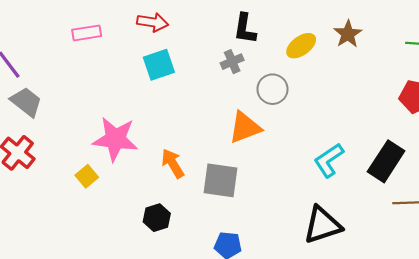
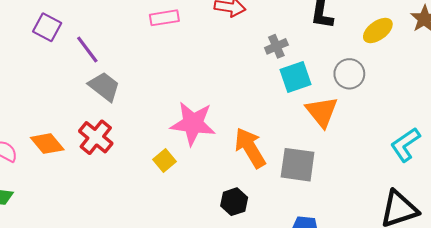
gray cross: (232, 62) -> (276, 46), moved
cyan square: (159, 65) -> (295, 77), moved
orange triangle: (245, 127) -> (322, 112), turned -48
orange arrow: (173, 163) -> (250, 148), size x1.4

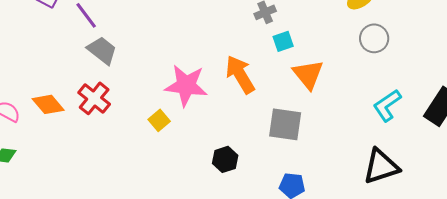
gray circle: (349, 74) -> (374, 38), moved
cyan square: (295, 77) -> (283, 41), size x0.7
orange arrow: (250, 148) -> (240, 74), moved

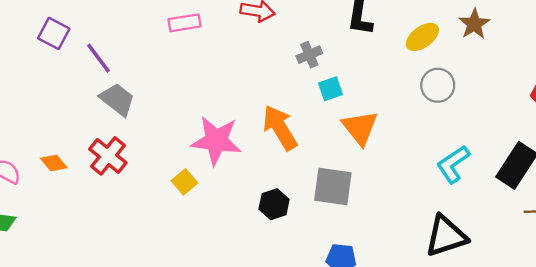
orange diamond: (48, 104) -> (54, 163), size x0.7
black hexagon: (225, 159) -> (274, 204), moved

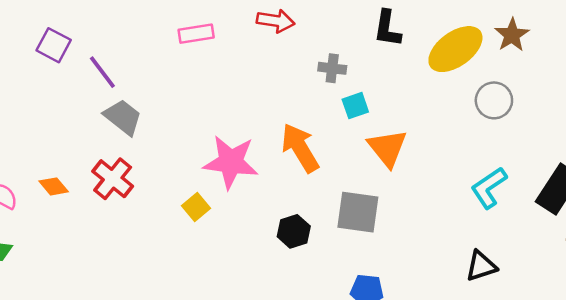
yellow ellipse: (422, 37) -> (455, 49), size x1.5
gray cross: (309, 55) -> (332, 68), turned 30
gray circle: (438, 85) -> (494, 100), moved
black triangle: (446, 236) -> (481, 266), size x0.7

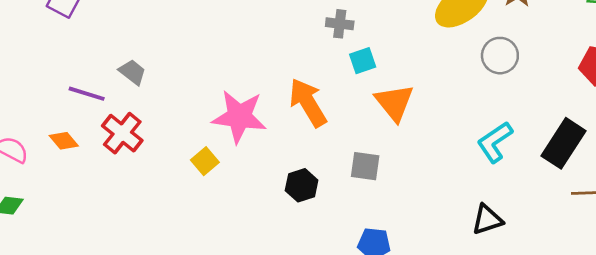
purple line: (102, 72) -> (87, 94), moved, turned -36
gray trapezoid: (123, 117) -> (132, 72), size x0.7
gray square: (358, 212) -> (365, 166), size x0.7

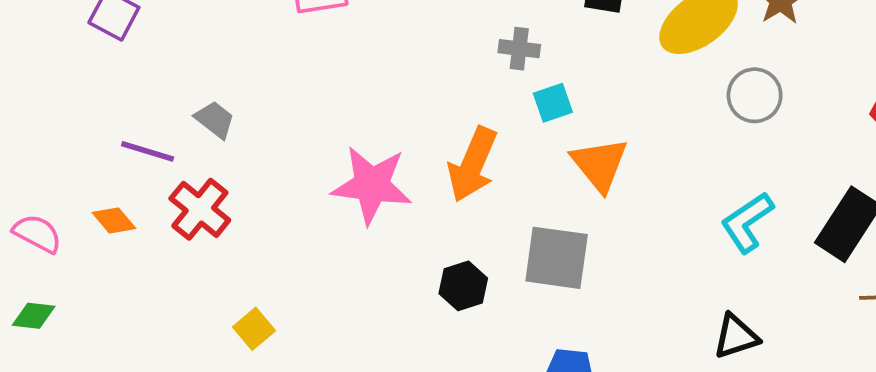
orange arrow: (308, 103) -> (473, 164), turned -126
yellow square: (205, 161) -> (254, 329), moved
gray square: (365, 166) -> (557, 258), size x1.5

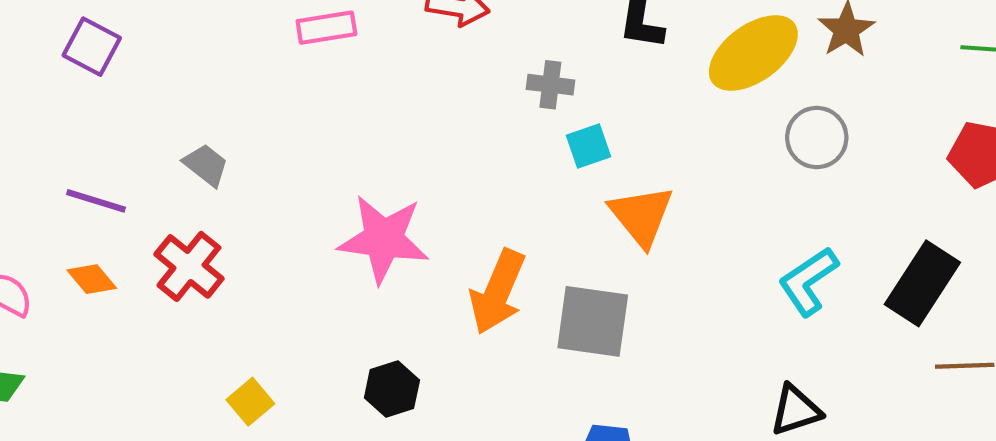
purple line: (148, 151) -> (96, 201), moved
orange arrow: (473, 164) -> (498, 292), moved
black hexagon: (463, 286) -> (392, 389), moved

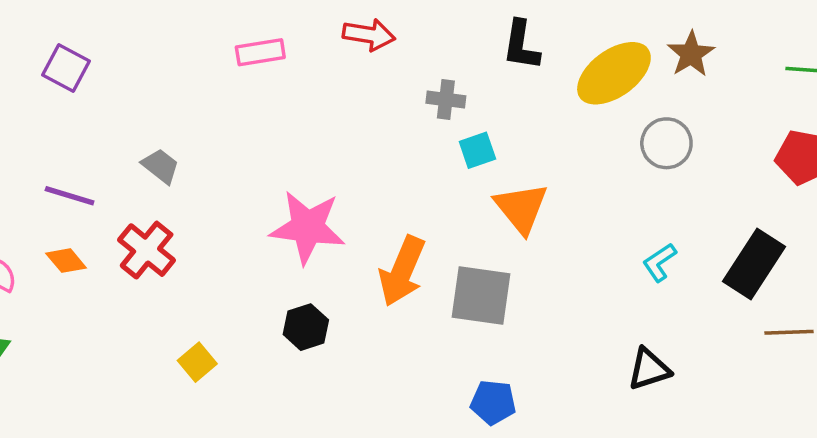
cyan L-shape: (808, 281) -> (659, 262), size x0.7
black hexagon: (392, 389) -> (306, 327), moved

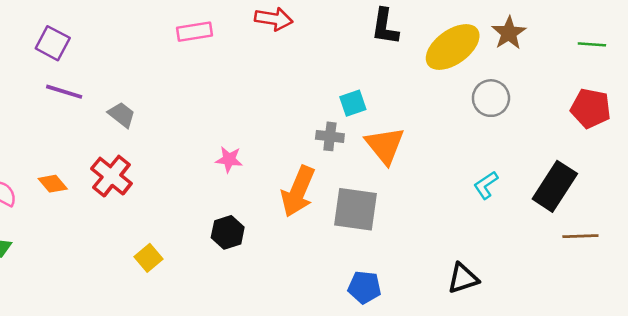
gray cross: (446, 100) -> (330, 136), moved
purple line: (70, 196) -> (64, 92), moved
pink star: (308, 227) -> (229, 159), size x0.5
black triangle: (649, 369) -> (463, 278), moved

